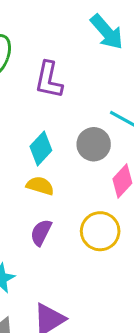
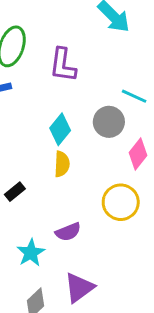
yellow semicircle: (40, 186) -> (62, 164), turned 80
purple semicircle: (41, 232) -> (68, 232), moved, turned -135

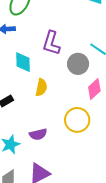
purple L-shape: (63, 65) -> (51, 43), moved
cyan diamond: (60, 129) -> (23, 62), moved, turned -50

